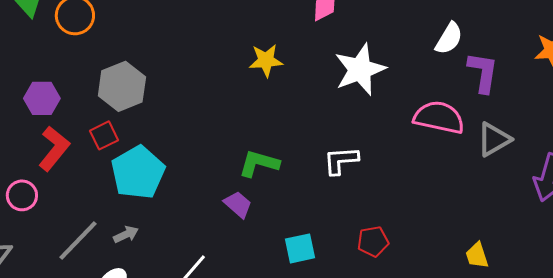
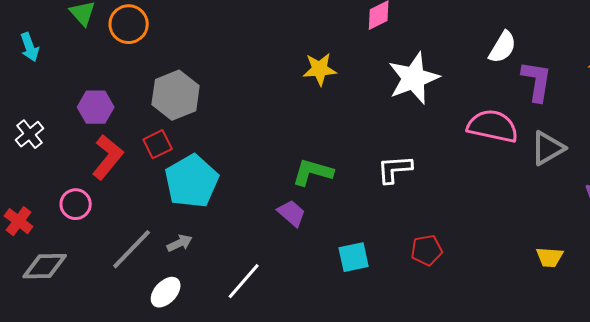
yellow trapezoid: (477, 255) -> (550, 257), moved, turned -68

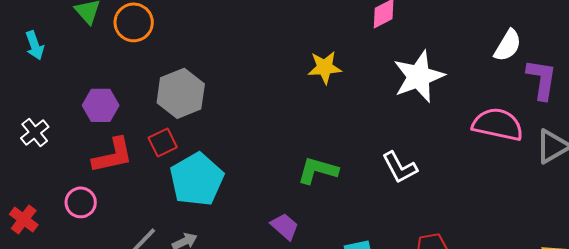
red L-shape: (108, 157) -> (113, 155), turned 39
white L-shape: (395, 169) -> (400, 167), turned -114
purple trapezoid: (292, 213) -> (285, 226), moved

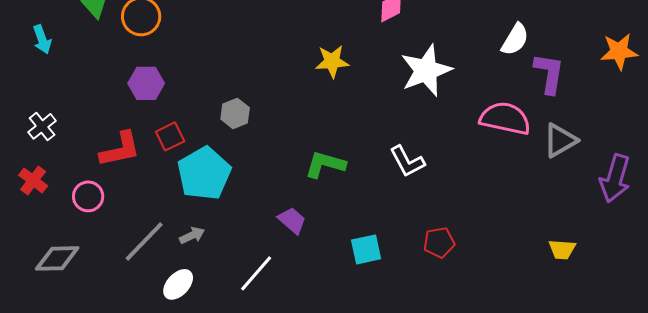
gray hexagon: (181, 93) -> (235, 113), moved, size x0.6
purple hexagon: (101, 105) -> (146, 83), moved
red cross: (24, 219) -> (33, 180), moved

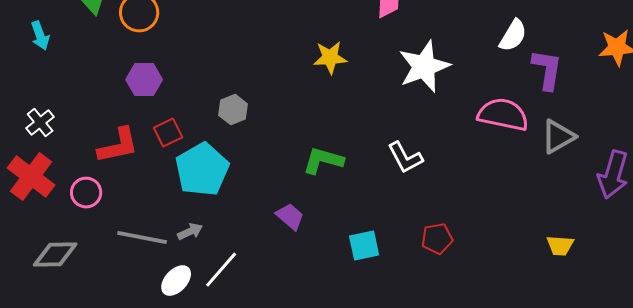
red cross: (33, 180) -> (31, 177), size x1.6
gray line: (144, 241) -> (142, 238), turned 57
white line: (256, 273) -> (221, 270), moved

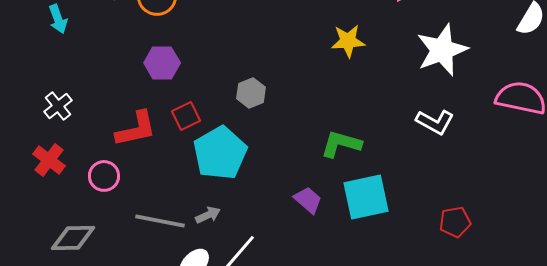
white L-shape: (405, 158) -> (435, 122), moved, turned -33
red cross: (31, 177) -> (49, 160), size x0.7
cyan square: (364, 246) -> (366, 197), moved, size x1.5

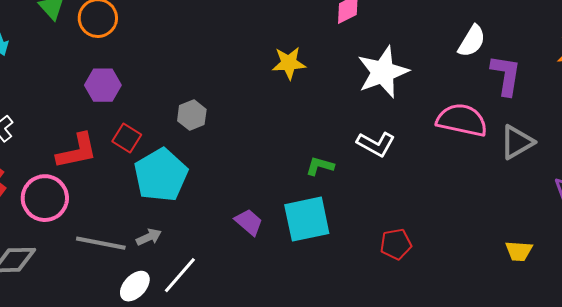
red square: (186, 116) -> (127, 138), turned -32
green L-shape: (341, 144) -> (320, 166), moved, size x0.7
pink circle: (104, 176) -> (45, 198), size x1.5

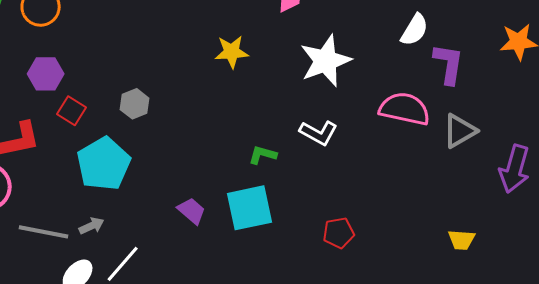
red square: (127, 138) -> (72, 111), moved

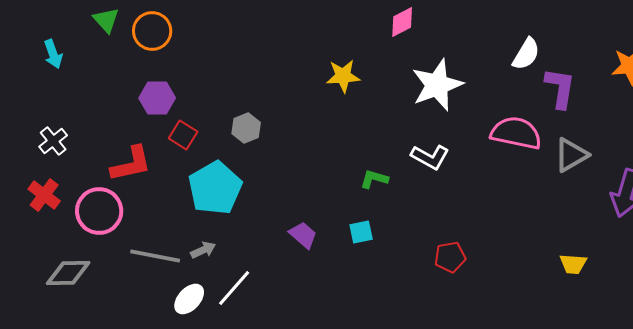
cyan square: (250, 208) -> (361, 232), size x0.5

